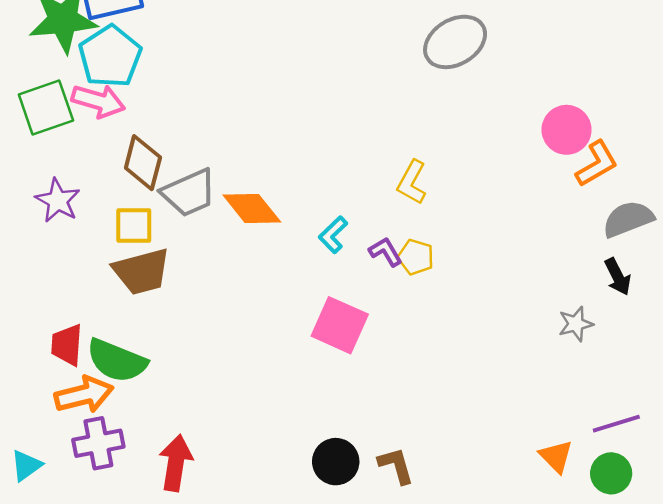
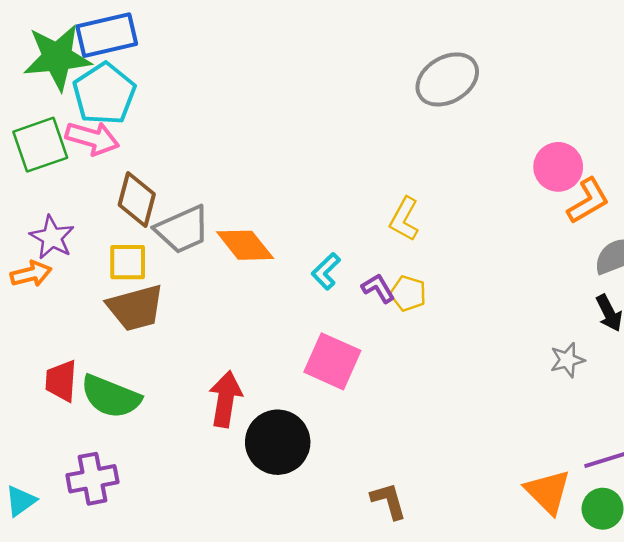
orange arrow: (84, 395) -> (31, 274), moved, size x0.7
orange triangle: (556, 456) -> (548, 492), size x1.4
black circle: (336, 462) -> (278, 442), moved, size x1.4
red arrow: (176, 463) -> (225, 399), moved

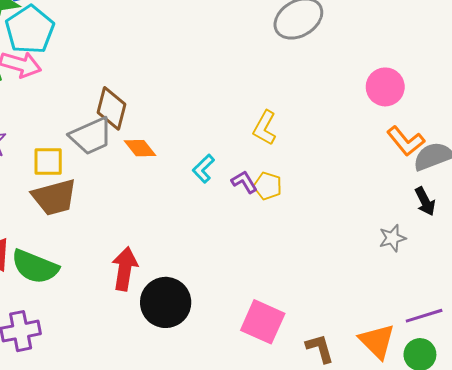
brown diamond: (137, 200) -> (111, 108), moved
orange L-shape: (588, 201) -> (406, 141), moved, turned 81
orange diamond: (245, 245) -> (140, 148), size x0.7
pink square: (332, 361) -> (263, 322), moved
brown L-shape: (389, 501) -> (320, 348), moved

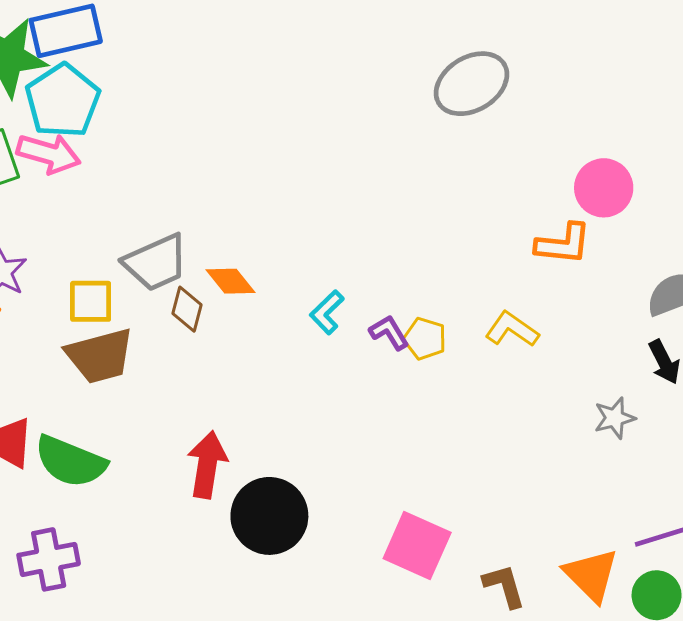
brown diamond: (111, 108) -> (187, 309), moved, size x0.7
yellow L-shape: (265, 128) -> (512, 329), moved, turned 96
orange L-shape: (406, 141) -> (563, 244), moved, turned -45

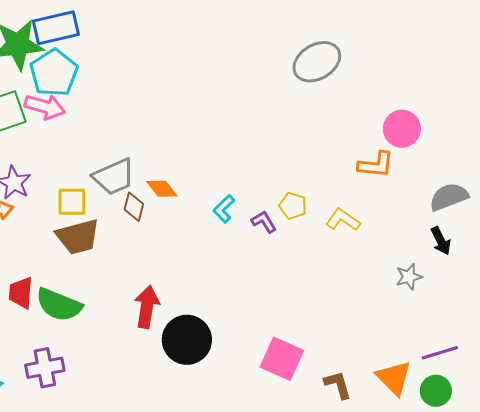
yellow pentagon: (425, 339) -> (293, 206), moved

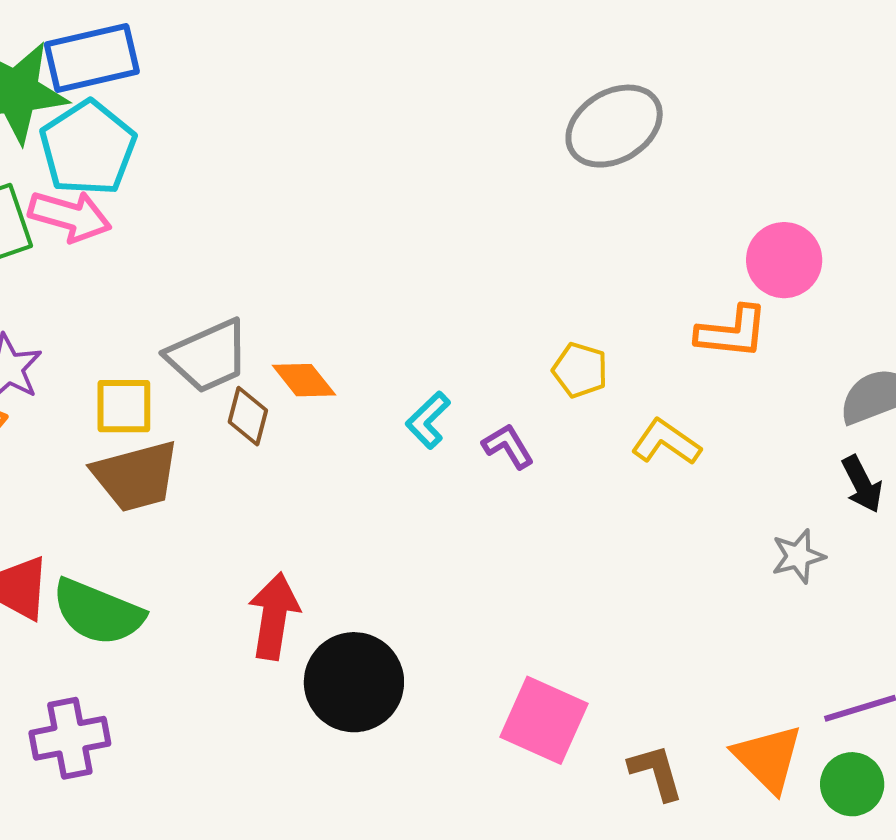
yellow pentagon: (293, 206) -> (580, 370), moved

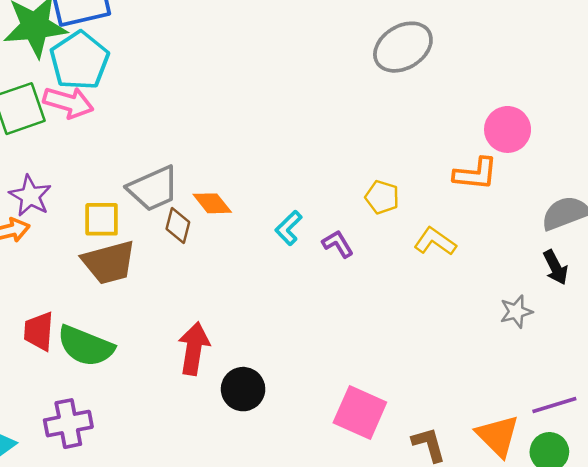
black circle: (354, 682) -> (243, 389), size x0.7

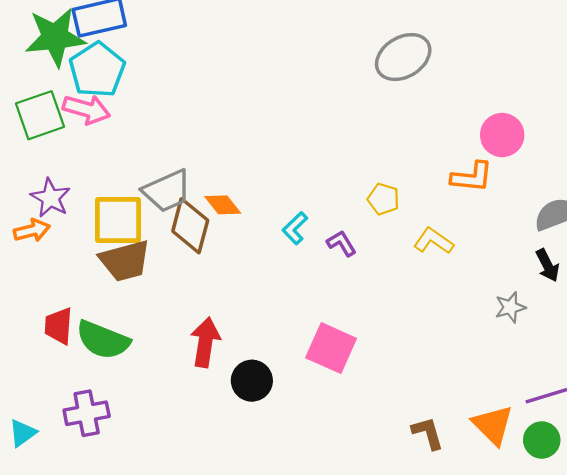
yellow square: (102, 219) -> (118, 220), size x1.5
brown diamond: (178, 225) -> (190, 226), size x1.6
pink square: (360, 412) -> (331, 348), moved

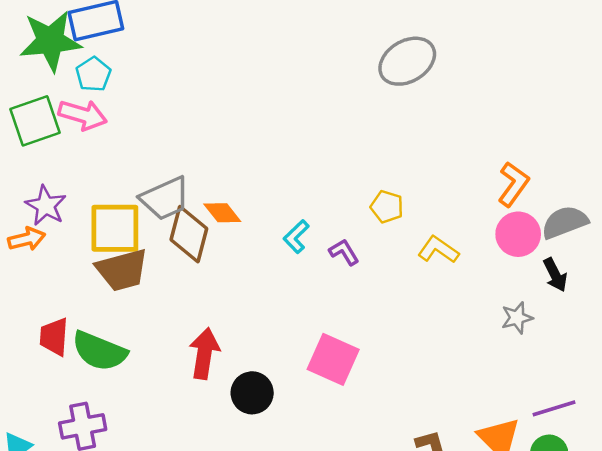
cyan pentagon: (97, 70) -> (93, 74), size x0.6
pink circle: (502, 135) -> (518, 234), moved
orange L-shape: (472, 177) -> (513, 184), moved, turned -60

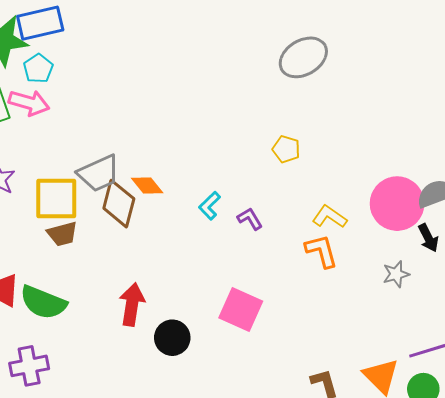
orange L-shape: (513, 184) -> (321, 251), moved, turned -51
yellow pentagon: (387, 207) -> (286, 149), moved
pink circle: (518, 234) -> (397, 204), size x1.4
brown trapezoid: (122, 270) -> (62, 234), size x0.7

